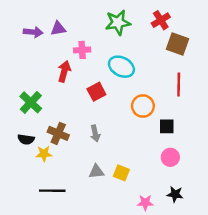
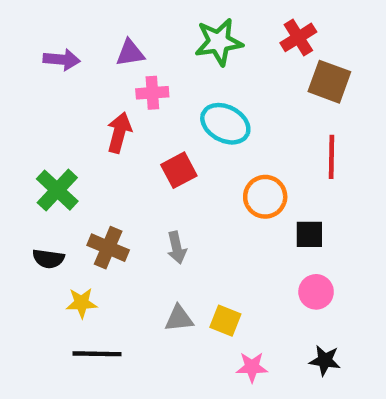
purple triangle: (58, 28) -> (130, 53), moved
yellow star: (44, 154) -> (82, 303), moved
pink star: (145, 203) -> (252, 367), moved

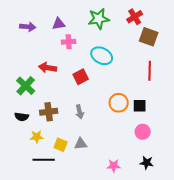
red arrow: (119, 133) -> (48, 68), moved, turned -96
orange circle: (265, 197) -> (119, 103), moved
brown cross: (108, 248) -> (49, 112), turned -30
yellow square: (225, 321) -> (61, 145), moved

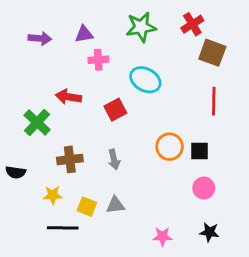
black semicircle: (22, 117) -> (16, 172), moved

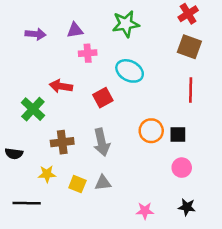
red cross: (192, 24) -> (188, 14), moved
gray arrow: (114, 159) -> (102, 142), size x1.5
black line: (63, 228) -> (27, 203), moved

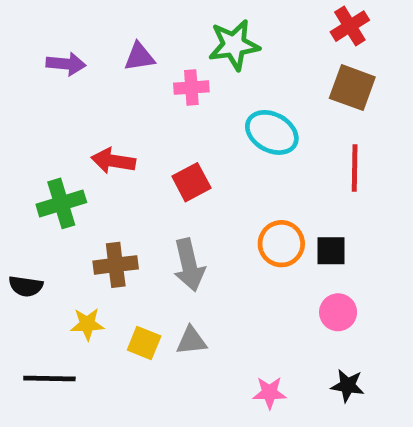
pink cross: (88, 53) -> (191, 88), moved
cyan ellipse: (130, 71) -> (272, 132), moved
green cross: (33, 109) -> (61, 203), turned 30

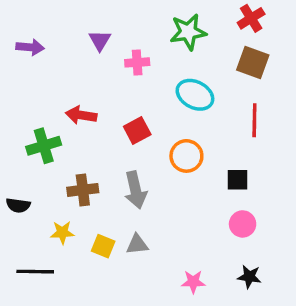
green star: (234, 45) -> (188, 32), moved
purple triangle: (139, 57) -> (100, 40), turned -50
purple arrow: (66, 64) -> (30, 47), moved
orange circle: (281, 244) -> (186, 156), moved

